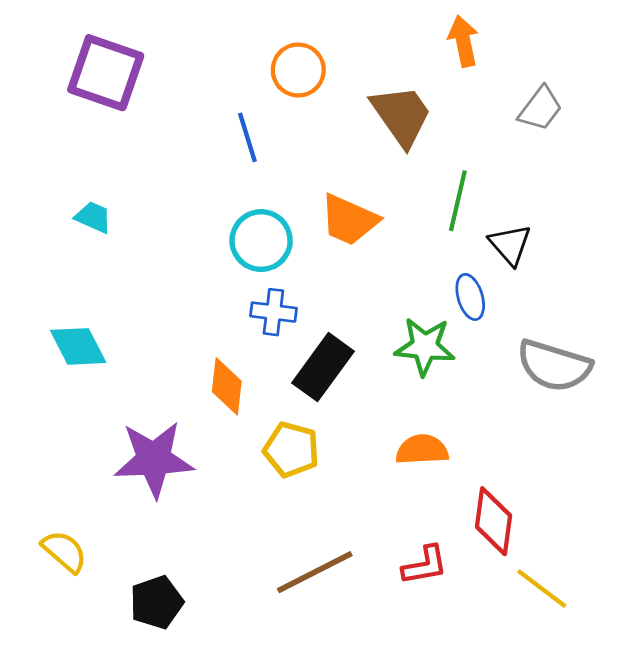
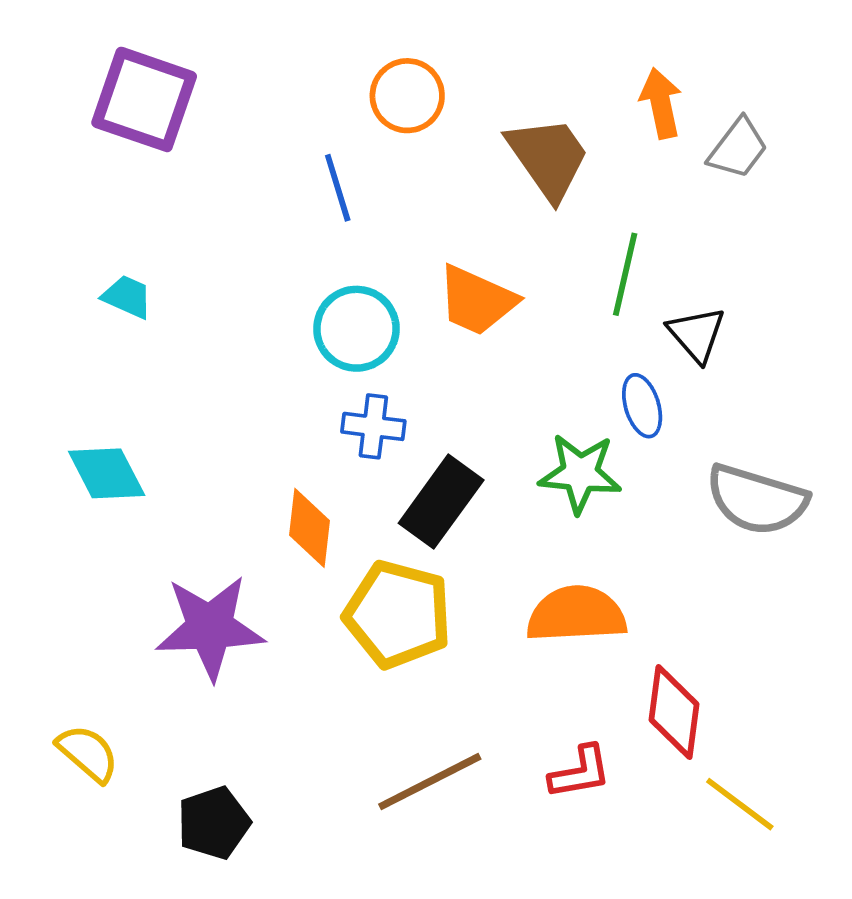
orange arrow: (463, 41) -> (661, 103), moved
yellow pentagon: (291, 450) -> (398, 614), size x1.4
orange semicircle: (422, 450) -> (576, 614), size x1.4

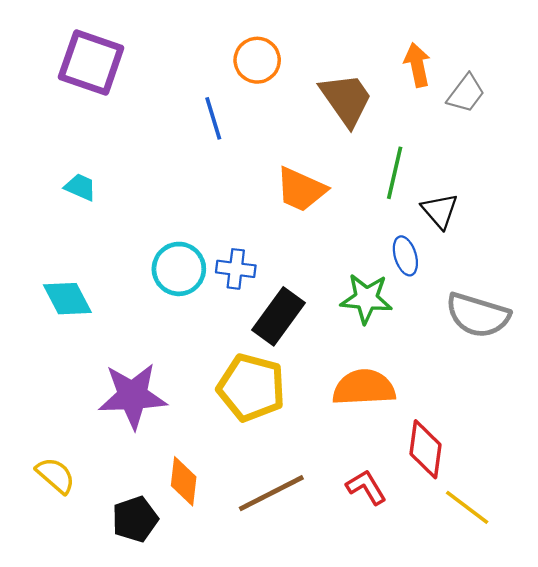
cyan circle: (356, 329) -> (179, 269), moved
orange diamond: (310, 528) -> (184, 481), moved
red L-shape: (580, 772) -> (366, 487), turned -111

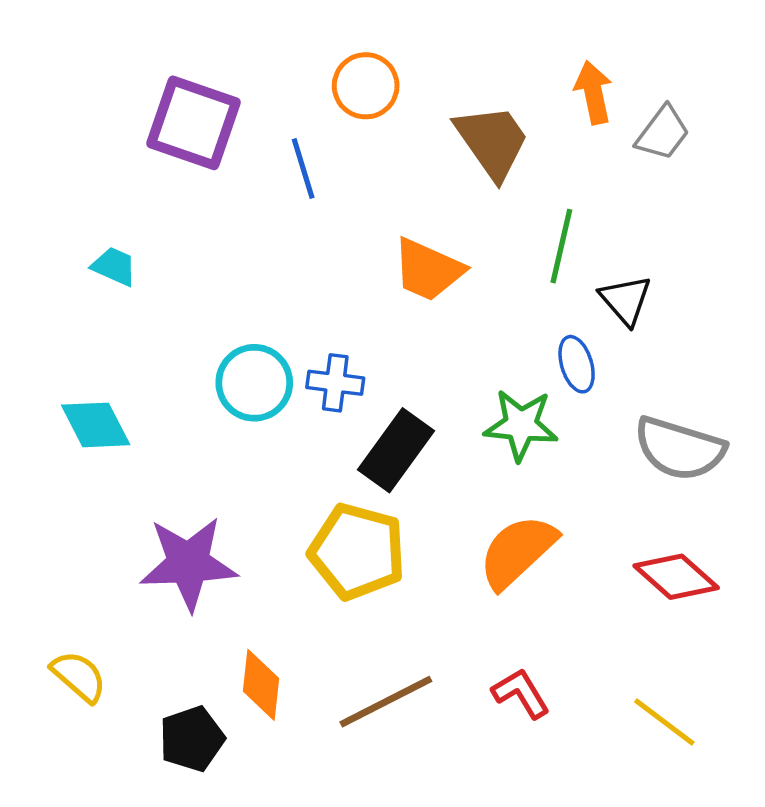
purple square: (91, 63) -> (194, 123), moved
orange semicircle: (364, 388) -> (518, 552), turned -40
red diamond: (426, 449) -> (676, 577), moved, turned -56

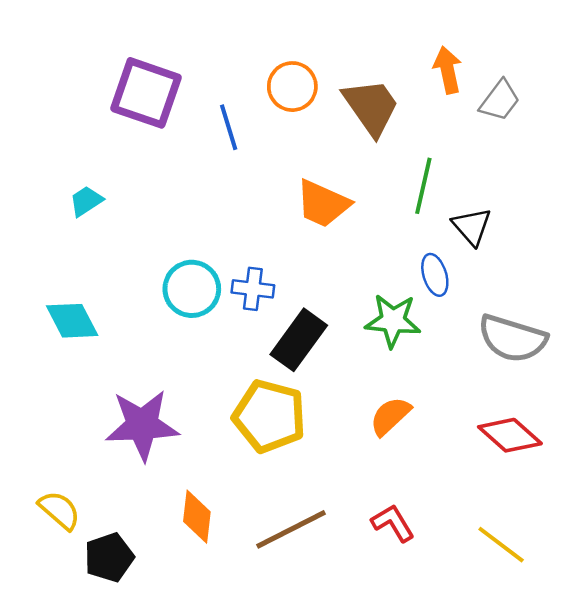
orange circle: (366, 86) -> (292, 87), moved
cyan trapezoid: (114, 266) -> (86, 201), turned -57
orange semicircle: (518, 552) -> (390, 416), size x0.7
black pentagon: (192, 739) -> (109, 557), moved

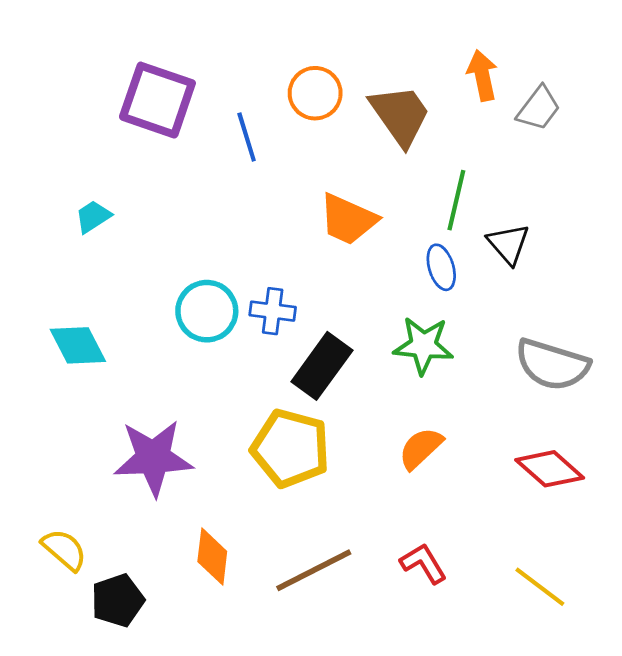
blue ellipse: (435, 275) -> (441, 267), moved

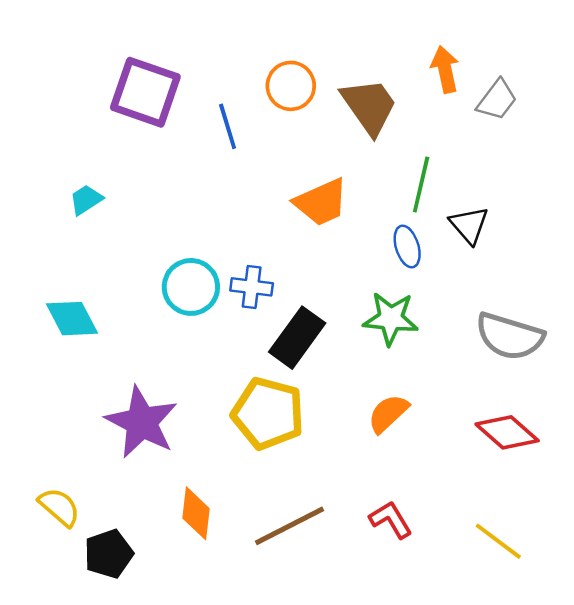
orange trapezoid: (348, 219) -> (321, 202), turned -48
purple star: (153, 458) -> (142, 422), turned 30

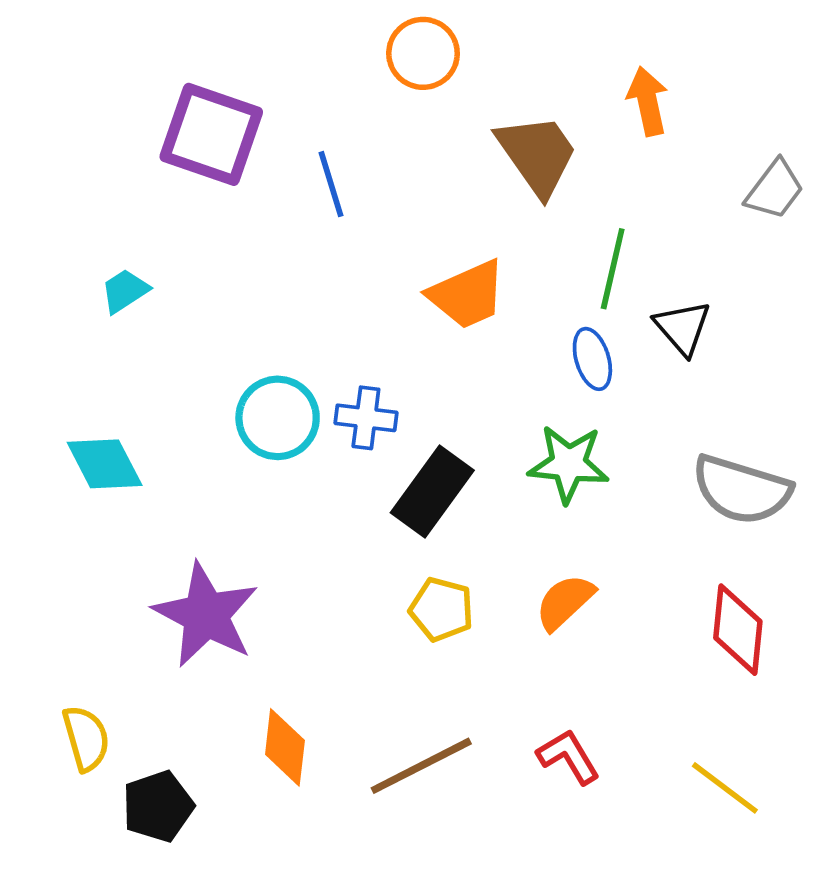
orange circle: (291, 86) -> (423, 53), moved
gray trapezoid: (497, 100) -> (775, 190), moved
yellow pentagon: (268, 413) -> (441, 609), moved, size x0.6
red diamond: (507, 432) -> (738, 630), turned 54
yellow semicircle: (59, 507) -> (86, 738), turned 33

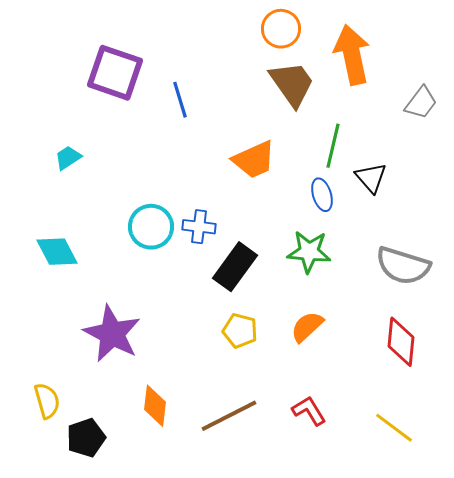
orange circle: (423, 53) -> (281, 29), moved
orange arrow: (648, 101) -> (352, 55), size x1.6

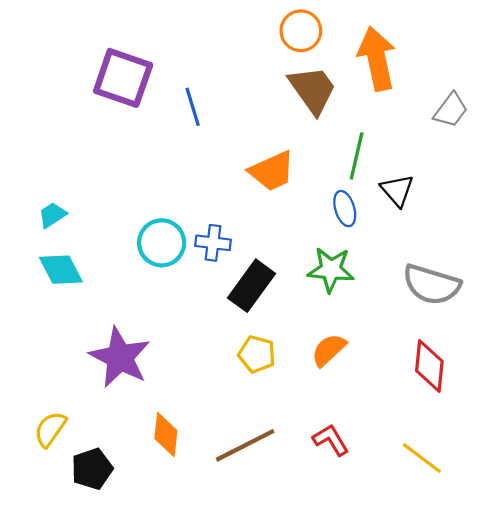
cyan trapezoid: (68, 158) -> (52, 215), moved
yellow semicircle: (47, 401) -> (50, 429), turned -129

